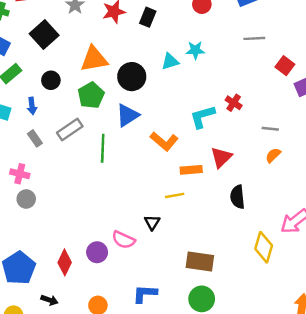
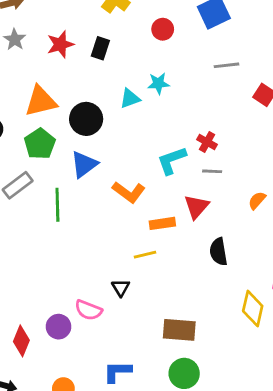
gray line: (270, 129) -> (212, 171), moved

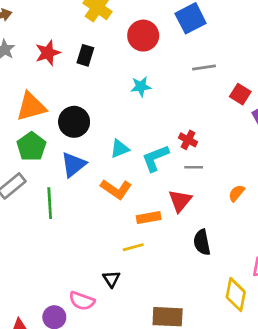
red circle: (163, 29) -> (143, 36), size x1.5
cyan triangle: (130, 98) -> (120, 149), moved

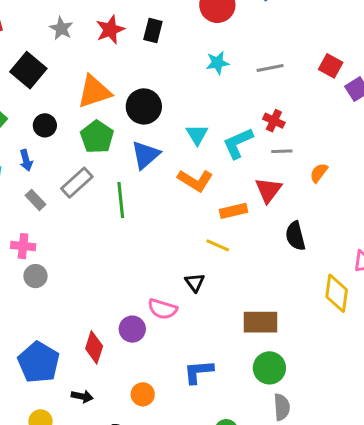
gray line: (204, 68) -> (270, 68), moved
cyan triangle: (120, 149) -> (197, 134), turned -36
orange semicircle: (237, 193) -> (319, 173), moved
yellow line: (133, 247) -> (218, 245), turned 42

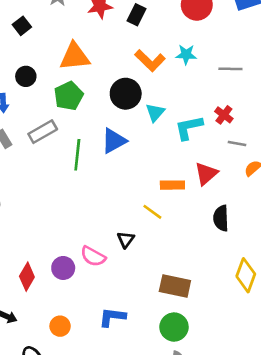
black square: (28, 70) -> (22, 26), size x0.6
black circle: (144, 106) -> (126, 94), moved
gray line: (282, 151) -> (237, 143), moved
blue triangle: (145, 155) -> (114, 141), moved
orange L-shape: (195, 180) -> (150, 61), moved

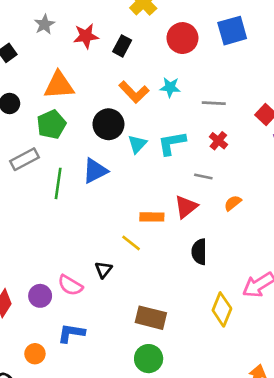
red cross: (224, 115) -> (218, 141), moved
cyan L-shape: (189, 128) -> (172, 143), moved
gray line: (237, 143) -> (203, 176), moved
blue L-shape: (112, 317) -> (71, 333), moved

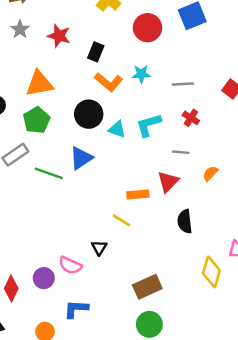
red star: (86, 36) -> (59, 36), turned 30
black rectangle: (122, 46) -> (96, 52), moved
cyan triangle: (137, 144) -> (117, 129), turned -48
green line: (58, 183) -> (49, 173), turned -72
brown rectangle: (151, 318) -> (147, 287), turned -32

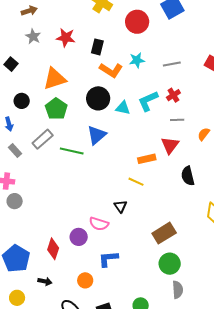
red cross: (191, 118) -> (173, 95), moved, turned 32

